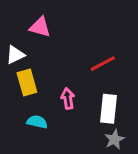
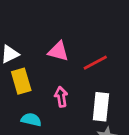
pink triangle: (40, 27) -> (58, 51), moved

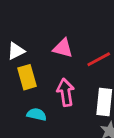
pink arrow: (61, 97) -> (66, 92), size x1.4

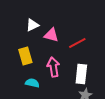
white triangle: (16, 51) -> (32, 25), moved

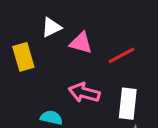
yellow rectangle: (25, 56) -> (23, 57), moved
pink arrow: (53, 67) -> (84, 93), turned -66

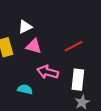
pink triangle: (81, 43) -> (34, 46), moved

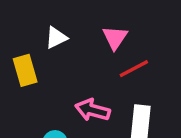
pink triangle: (34, 46) -> (115, 38), moved, turned 49

